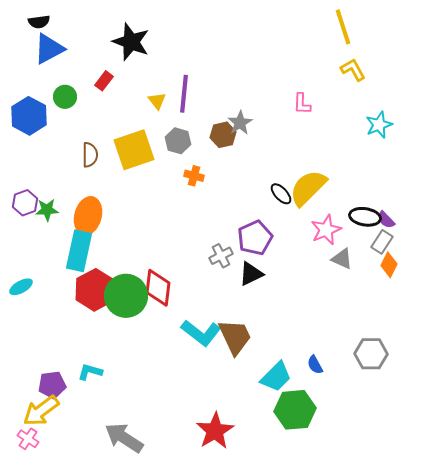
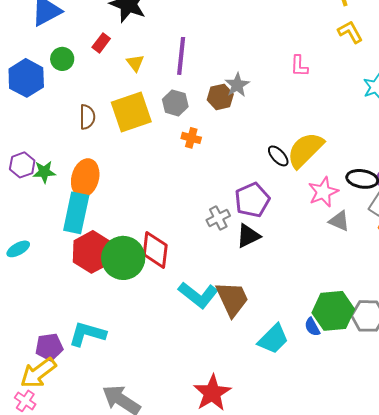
yellow triangle: (157, 101) -> (135, 63), moved
cyan L-shape: (90, 372) -> (87, 334), size x1.5
green hexagon: (295, 410) -> (333, 311), moved

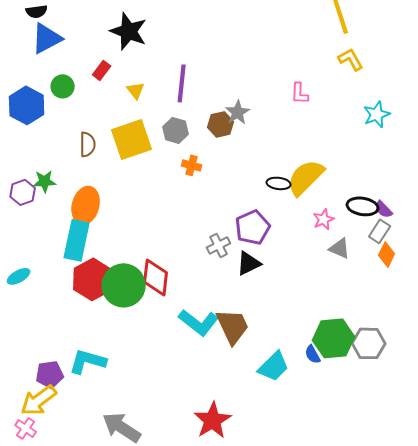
black ellipse: (278, 156) -> (279, 183), turned -40
green star: (44, 172) -> (45, 181), moved
pink star: (323, 192) -> (324, 219), size x0.7

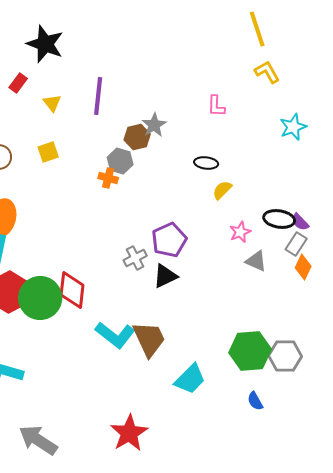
gray hexagon: (176, 130) -> (120, 161), moved
yellow square: (132, 139) -> (48, 152), size x0.5
yellow semicircle: (306, 177) -> (222, 190), size x0.5
black ellipse: (279, 183) -> (206, 163), moved
blue semicircle: (313, 354) -> (255, 401), moved

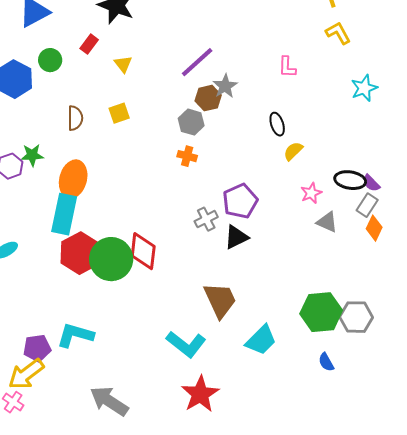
purple line: (98, 96) -> (197, 62), moved, turned 42
black ellipse: (206, 163) -> (277, 124), turned 65
orange cross: (108, 178) -> (187, 156), moved
cyan L-shape: (115, 335) -> (186, 344), moved

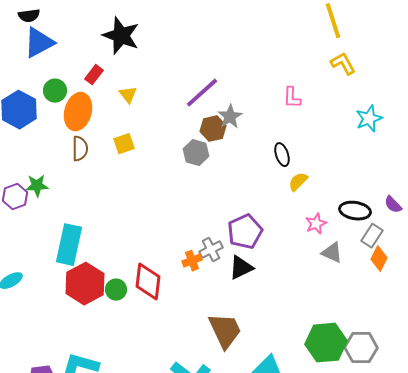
orange cross: (187, 156) -> (192, 261), moved, turned -36
orange ellipse: (73, 179) -> (78, 112), moved
purple semicircle: (371, 183) -> (393, 205), moved
green circle: (111, 259) -> (116, 290), size x0.5

